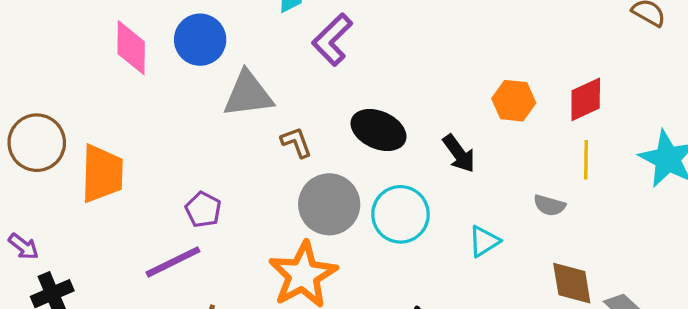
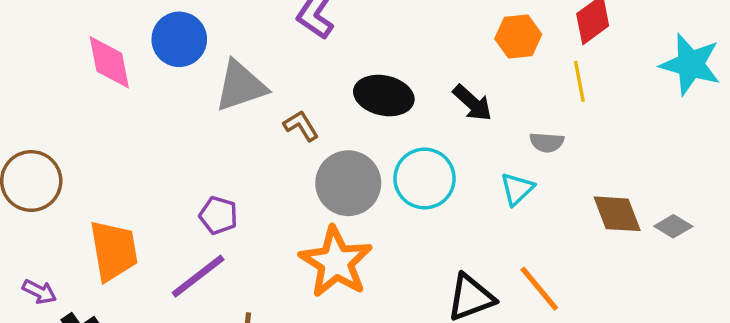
yellow line: (586, 160) -> (579, 81), moved
orange trapezoid: (102, 174) -> (114, 251), moved
gray semicircle: (549, 205) -> (547, 142), moved

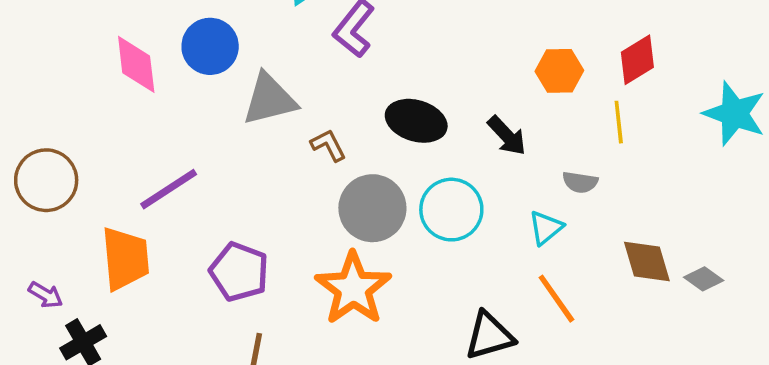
purple pentagon: (218, 215) -> (239, 272), moved, size x1.5
purple line: (198, 276) -> (169, 189), moved
orange line: (539, 289) -> (556, 299), moved

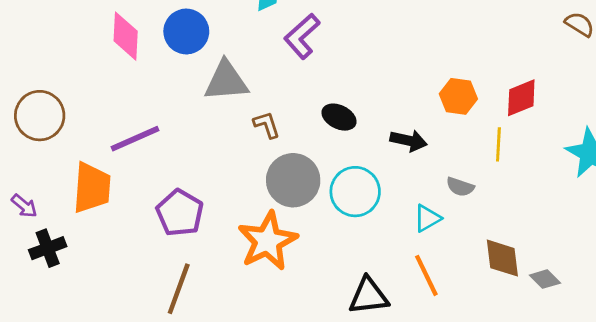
black ellipse: (416, 121) -> (339, 117), size x0.7
black arrow: (507, 136) -> (409, 141), turned -44

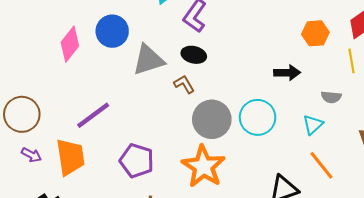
pink diamond: (126, 36) -> (70, 44), turned 48
black ellipse: (339, 117) -> (194, 55), moved
purple arrow: (24, 206) -> (31, 155), moved

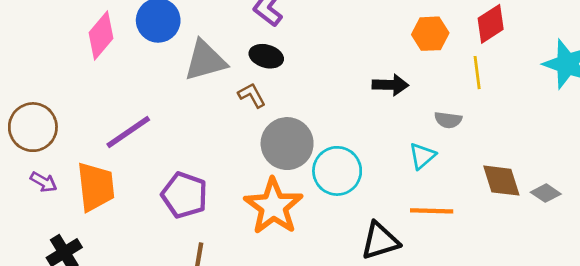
cyan circle: (258, 117) -> (337, 171), moved
orange line: (321, 165) -> (432, 211), turned -52

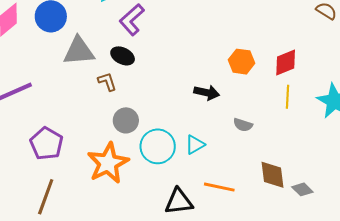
yellow line: (477, 73) -> (288, 97), moved
gray circle: (287, 144) -> (126, 120), size x0.7
cyan triangle: (422, 156) -> (195, 145), moved

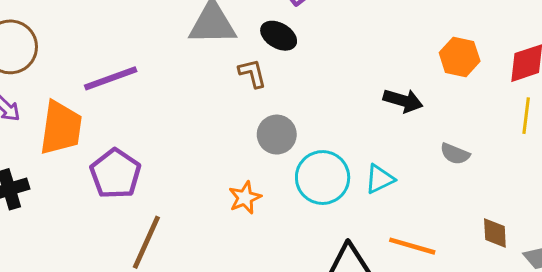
purple pentagon: (46, 143) -> (115, 174), moved
orange star: (108, 163) -> (245, 198), size x0.5
brown diamond: (273, 175) -> (495, 233), size x0.7

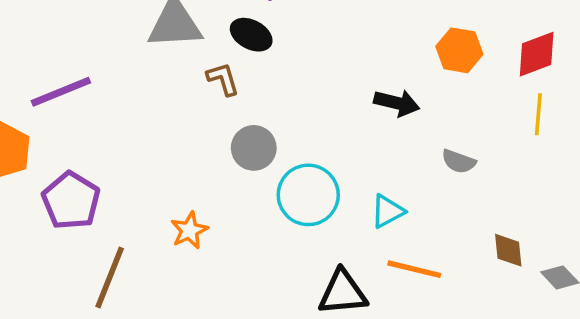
cyan triangle: (380, 179) -> (388, 211), moved
orange star: (245, 198) -> (189, 230), moved

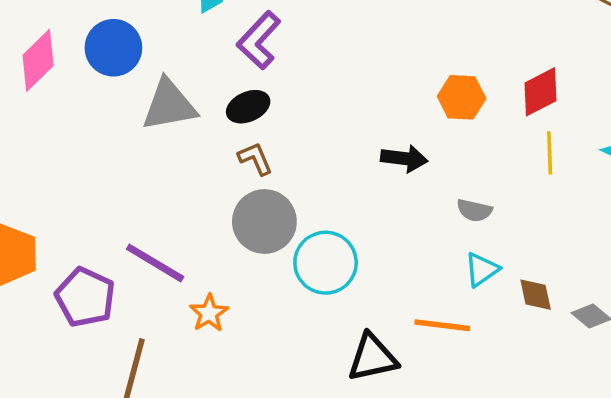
black ellipse: (251, 35) -> (248, 107), turned -45
brown L-shape: (223, 79) -> (255, 159), moved
purple line: (61, 92) -> (155, 263), moved, turned 60
gray circle: (254, 148) -> (264, 221), size x1.4
cyan triangle: (388, 211) -> (482, 270), moved

